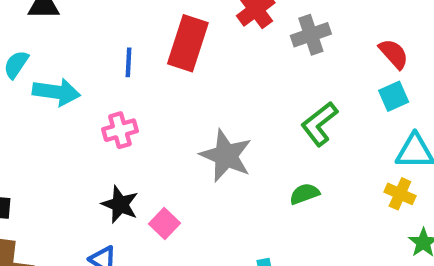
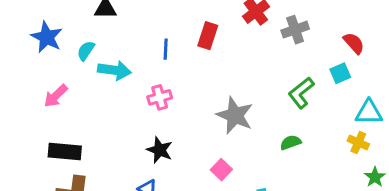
red rectangle: (188, 43) -> (208, 36), size x0.7
cyan square: (394, 96) -> (340, 73), moved
pink square: (165, 224) -> (221, 170), moved

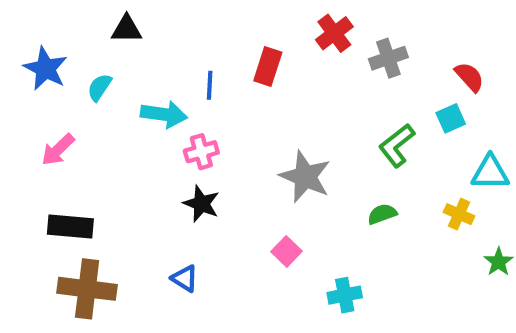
cyan arrow: (114, 70) -> (164, 114), moved
yellow cross: (358, 143) -> (459, 214), moved
black star: (160, 150) -> (201, 204), moved

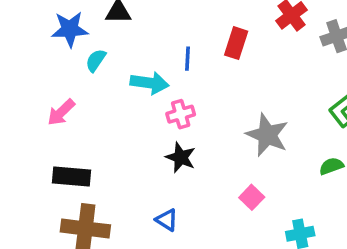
blue star: (45, 69) -> (70, 29), moved, turned -30

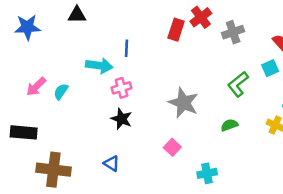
blue star: (70, 29) -> (27, 27), moved
red rectangle: (236, 43) -> (176, 30), moved
cyan semicircle: (96, 60) -> (61, 92), moved
black rectangle: (71, 176) -> (24, 132), moved

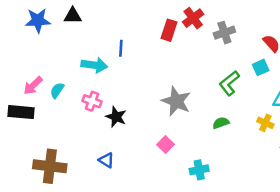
blue star: (27, 27) -> (38, 21), moved
pink cross: (122, 88) -> (92, 101), moved, turned 36
black rectangle: (24, 132) -> (21, 112), moved

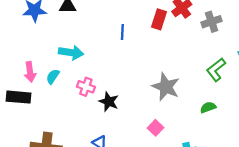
blue line: (121, 48) -> (122, 32), moved
cyan arrow: (94, 65) -> (71, 53), moved
pink arrow: (33, 86) -> (30, 72), turned -54

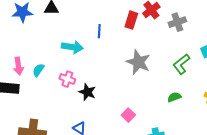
cyan arrow: (71, 53) -> (72, 47), moved
gray star: (166, 87) -> (138, 62), moved

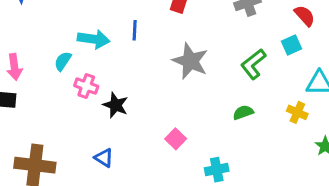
blue line: (99, 31) -> (135, 30), moved
cyan semicircle: (38, 70) -> (63, 61), moved

